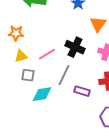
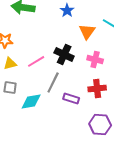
gray square: (28, 75) -> (10, 87), moved

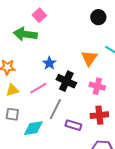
blue star: (67, 10) -> (49, 63), moved

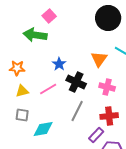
black circle: (98, 17) -> (108, 18), size x1.6
gray line: (55, 109) -> (77, 111), moved
purple rectangle: (73, 125) -> (96, 135), moved, turned -63

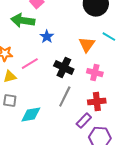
blue star: (59, 64) -> (47, 37), moved
pink line: (48, 89) -> (30, 64), moved

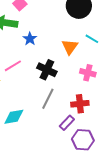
pink cross: (95, 73) -> (88, 73), moved

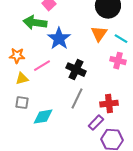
blue star: (30, 39) -> (59, 39), size x1.6
orange triangle: (70, 47) -> (99, 34), moved
pink cross: (88, 73) -> (118, 61), moved

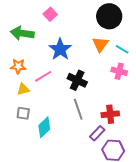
green arrow: (35, 23) -> (22, 33), moved
gray line: (77, 99) -> (78, 109), turned -45
cyan diamond: (43, 117) -> (44, 127), turned -35

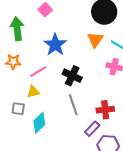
green arrow: (22, 33) -> (17, 29), turned 75
yellow triangle: (23, 89) -> (33, 92), moved

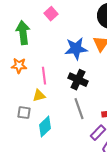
blue star: (55, 45) -> (76, 49), moved, turned 30
pink line: (38, 72) -> (44, 76), turned -66

